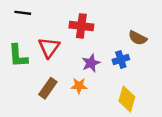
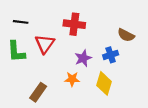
black line: (23, 13) -> (21, 22), moved
brown rectangle: (48, 88) -> (38, 92), moved
yellow diamond: (127, 99) -> (104, 83), moved

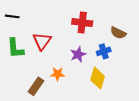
black line: (21, 22) -> (12, 16), moved
red cross: (74, 24) -> (82, 23), moved
orange star: (72, 79) -> (57, 74), moved

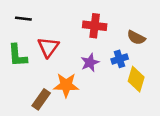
black line: (12, 16) -> (23, 19), moved
orange star: (57, 74) -> (66, 85), size x1.5
yellow diamond: (98, 78) -> (136, 79), moved

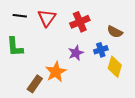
red cross: (95, 26) -> (80, 22), turned -30
red triangle: (48, 47) -> (47, 18), moved
orange star: (66, 85) -> (56, 72), turned -30

